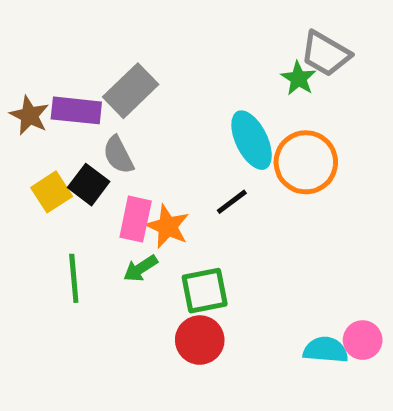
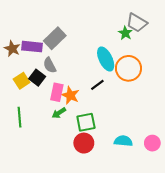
green line: (74, 278) -> (20, 117), moved
cyan semicircle: (326, 350) -> (123, 141), moved

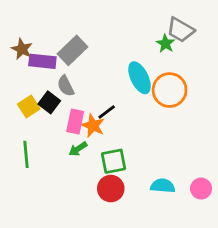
brown star: (12, 49) -> (22, 49), moved
black line: (97, 85) -> (107, 112), moved

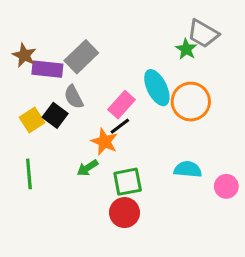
pink rectangle: (75, 122) -> (121, 105), moved, turned 30
cyan semicircle: (163, 186) -> (188, 169), moved
pink circle: (201, 189) -> (226, 186), moved

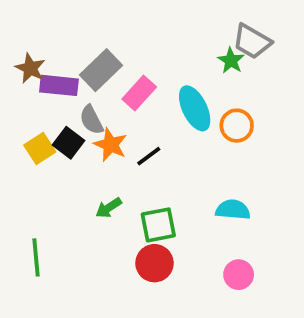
orange circle: (191, 102) -> (237, 126), size x0.7
pink rectangle: (121, 105) -> (139, 93), moved
orange star: (104, 142) -> (111, 145), moved
green line: (29, 174) -> (36, 257), moved
pink circle: (226, 186) -> (239, 275), moved

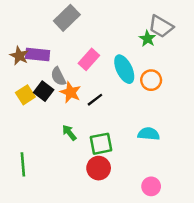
brown star: (30, 68) -> (19, 56), moved
gray rectangle: (101, 70) -> (67, 18), moved
green arrow: (109, 208) -> (69, 133), turned 84
pink circle: (239, 275) -> (151, 186), moved

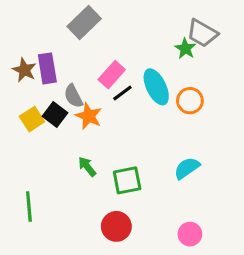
purple rectangle: (38, 54) -> (47, 68), turned 75
black line: (95, 100) -> (122, 93), moved
cyan semicircle: (149, 134) -> (187, 168), turned -40
red circle: (99, 168) -> (116, 226), moved

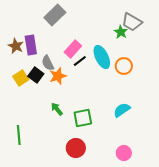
orange star: (89, 116) -> (58, 76), turned 30

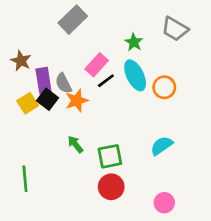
green star: (121, 32) -> (134, 42), moved
purple rectangle: (31, 45) -> (44, 81), moved
red circle: (76, 148) -> (111, 187), moved

